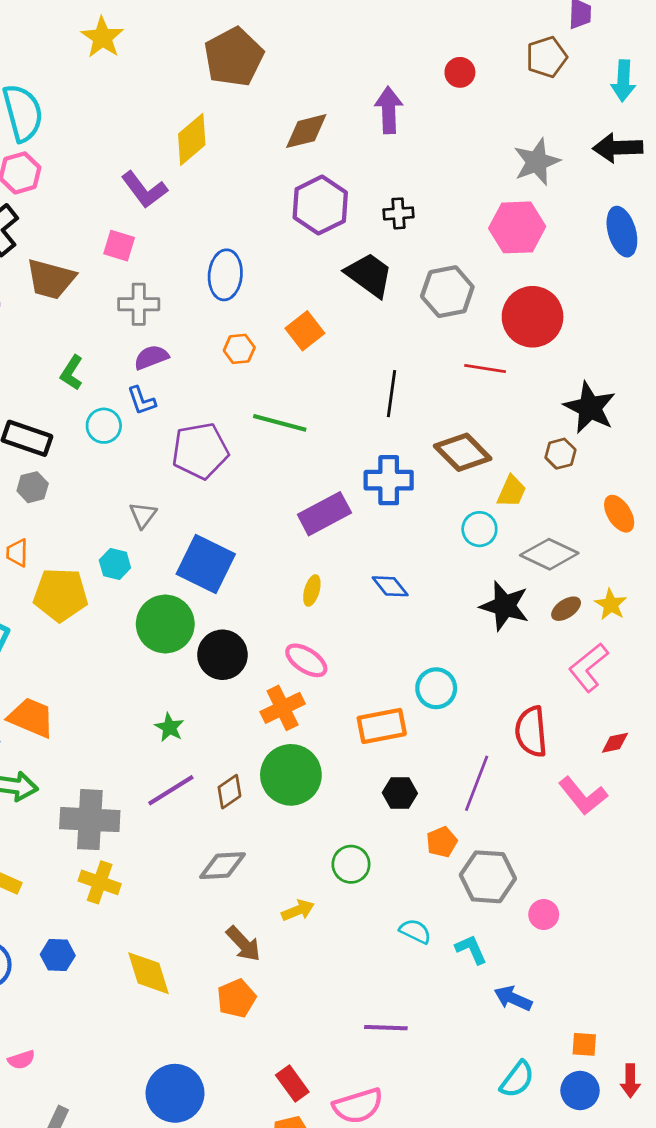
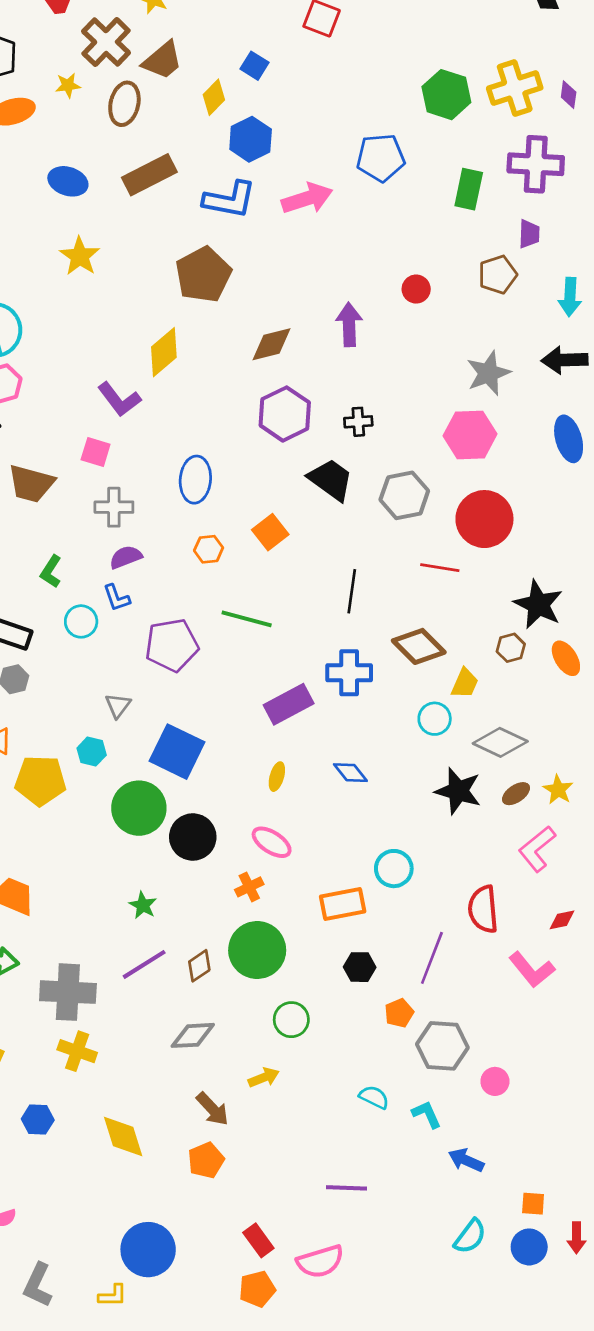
orange ellipse: (619, 514) -> (566, 658), moved
orange cross: (283, 708) -> (249, 887), size x0.7
green circle: (351, 864) -> (291, 1020), moved

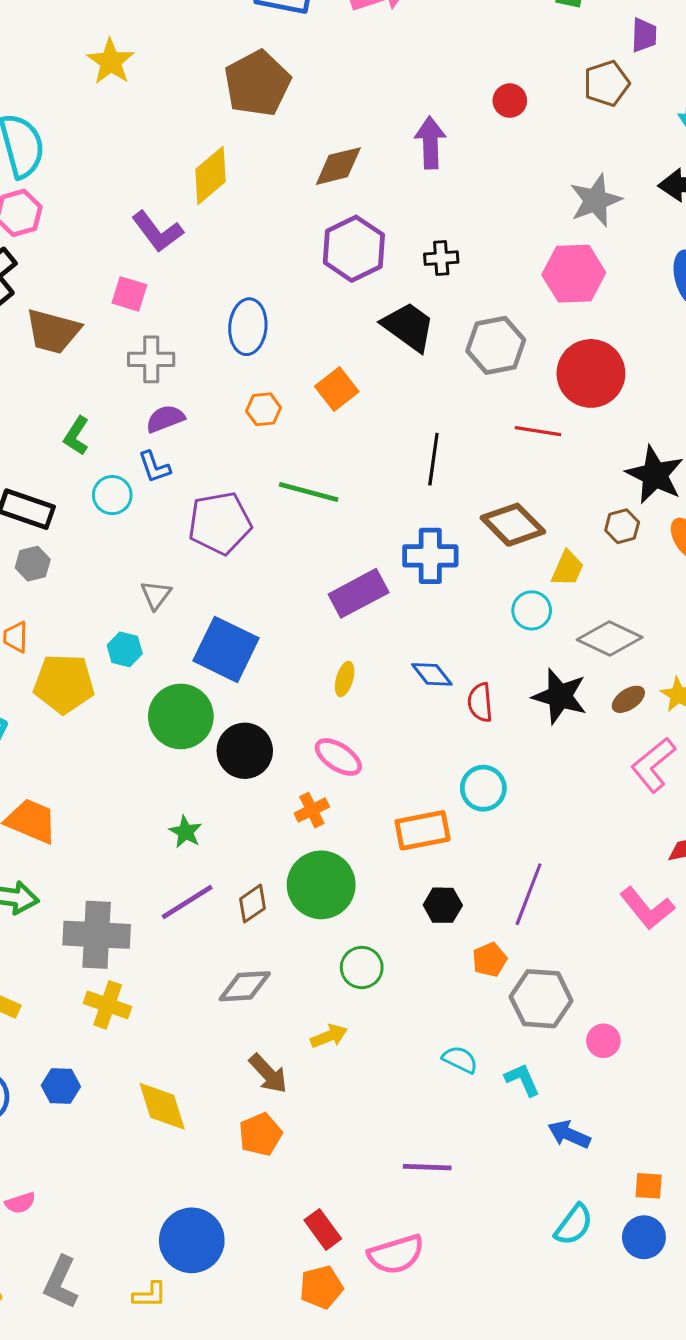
red semicircle: (483, 909) -> (480, 702), moved, size x0.7

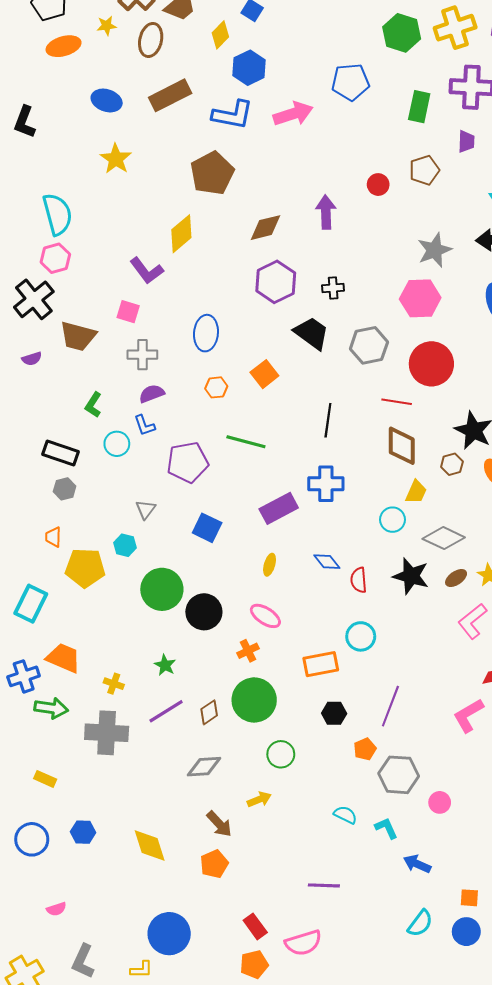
brown pentagon: (607, 83) -> (424, 170), moved
brown diamond: (513, 525) -> (402, 446), moved, turned 45
blue square: (226, 649) -> (207, 528), moved, size x0.7
pink L-shape: (647, 908) -> (468, 715), turned 99
yellow cross: (108, 1005) -> (114, 684), moved, size x0.7

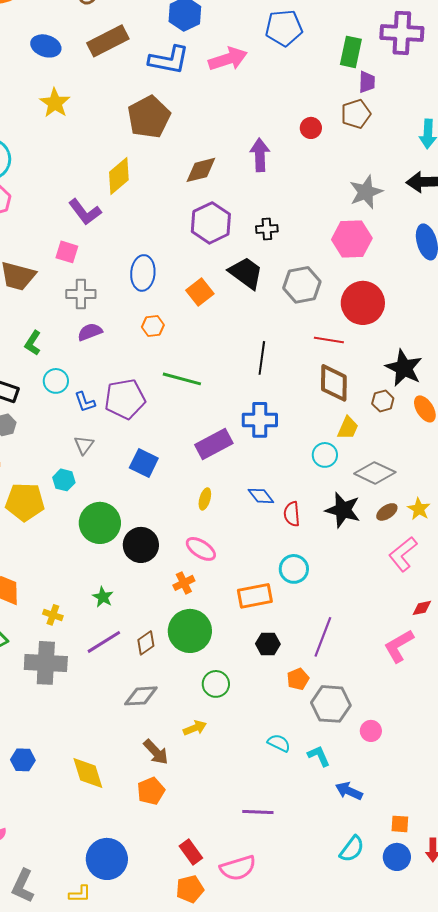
purple trapezoid: (466, 141) -> (367, 82), moved
orange square: (264, 374) -> (200, 292), moved
blue L-shape: (144, 425) -> (85, 402), moved

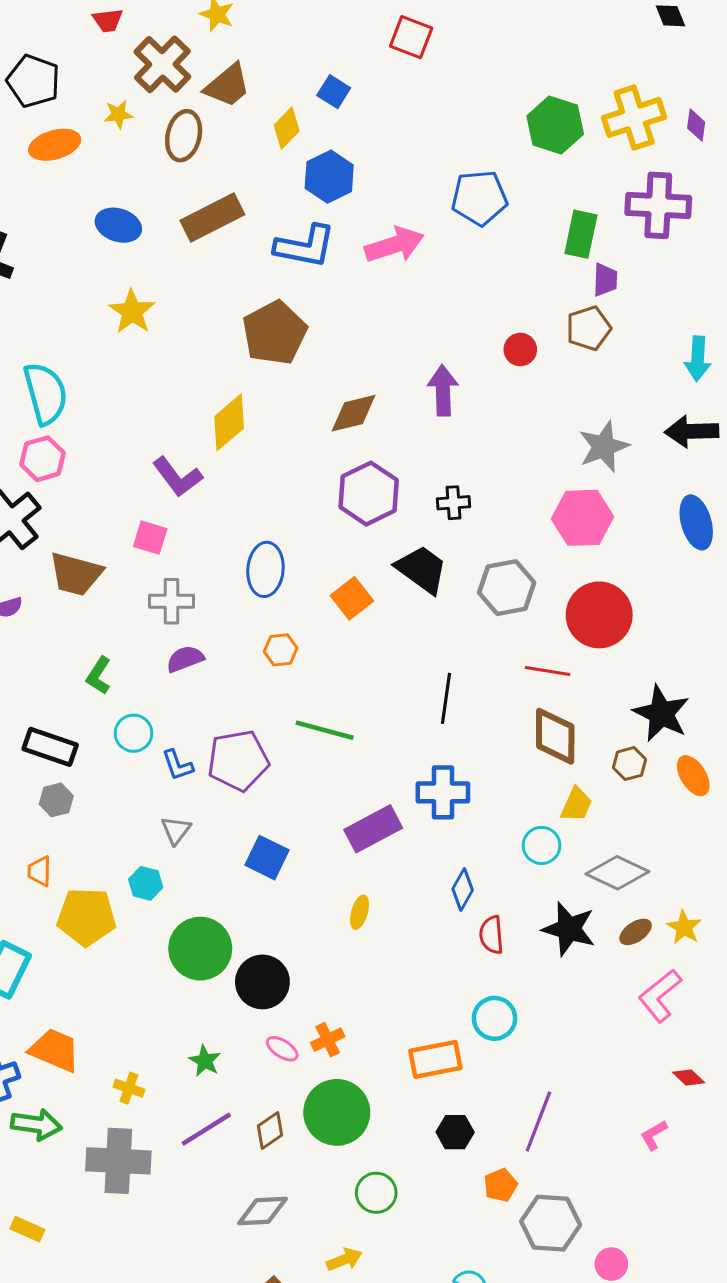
blue diamond: (261, 496) -> (463, 889), moved, turned 68
pink ellipse: (201, 549) -> (282, 1049), moved, size x0.7
red diamond: (422, 608) -> (689, 1078), turned 55
pink L-shape: (399, 646) -> (654, 1135), size x0.6

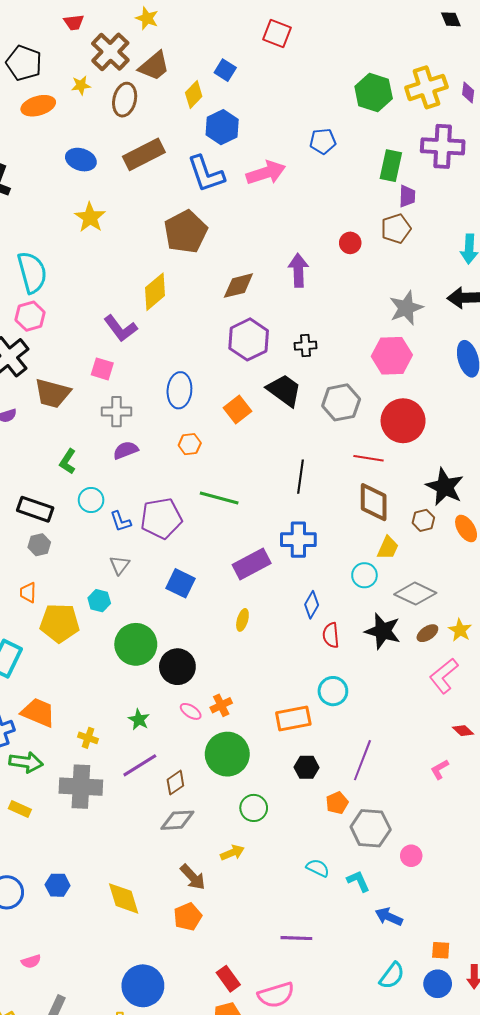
blue pentagon: (479, 198) -> (323, 141), size x0.7
blue L-shape: (305, 246) -> (206, 174), turned 60
brown diamond: (270, 1131) -> (175, 783), moved
yellow rectangle: (27, 1229) -> (20, 809), moved

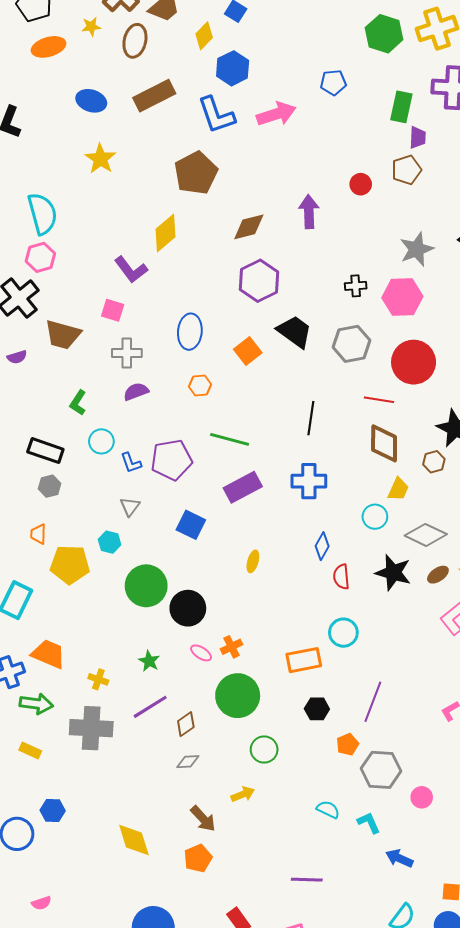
black cross: (306, 346) -> (356, 286), moved
purple rectangle: (252, 564) -> (243, 487), moved
gray diamond: (177, 820) -> (188, 762), size x0.7
blue hexagon: (58, 885) -> (53, 811), moved

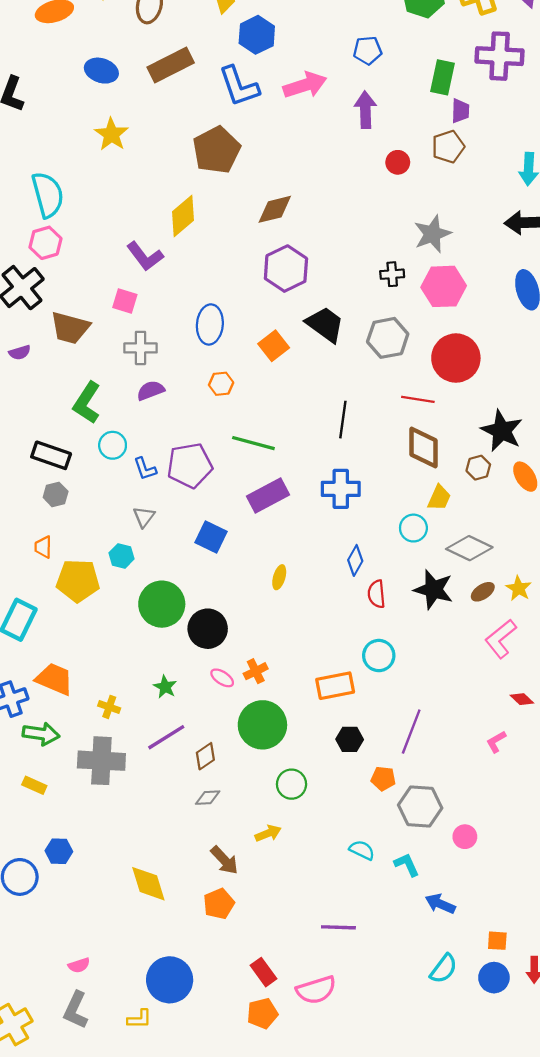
purple arrow: (309, 212) -> (365, 110), moved
gray star: (417, 249) -> (432, 234), moved
green L-shape: (78, 403) -> (87, 403), size x1.5
orange pentagon: (347, 744) -> (383, 779), turned 30
pink semicircle: (41, 903) -> (79, 965), moved

